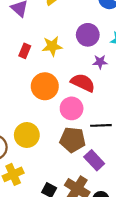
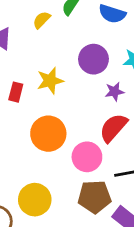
red semicircle: (83, 83) -> (113, 128), moved, turned -65

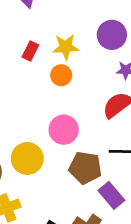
orange circle: (48, 134) -> (61, 75), moved, size x0.6
pink circle: (87, 157) -> (64, 130), moved

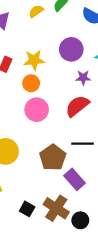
pink circle: (64, 130) -> (37, 110), moved
brown pentagon: (85, 168) -> (53, 158), turned 30

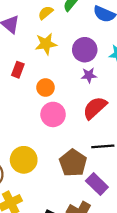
yellow star: (34, 60) -> (46, 44), moved
purple star: (83, 78) -> (89, 75), moved

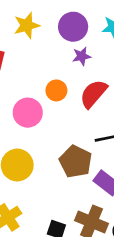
orange circle: (46, 88) -> (56, 90), moved
pink circle: (53, 114) -> (28, 113), moved

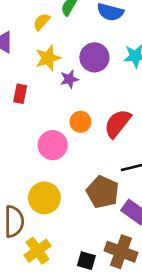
purple star: (82, 56) -> (69, 79), moved

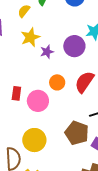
purple circle: (94, 57) -> (74, 46), moved
red rectangle: (20, 94) -> (16, 93), moved

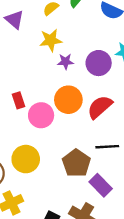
orange circle: (57, 82) -> (68, 100), size x1.5
red rectangle: (16, 93) -> (19, 100), turned -40

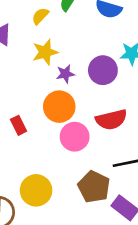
orange circle: (68, 100) -> (59, 107), moved
red semicircle: (100, 107) -> (111, 120), turned -144
pink circle: (41, 115) -> (75, 137), moved

